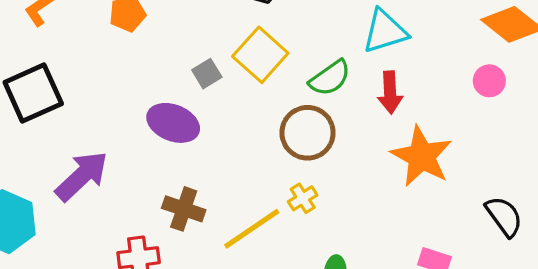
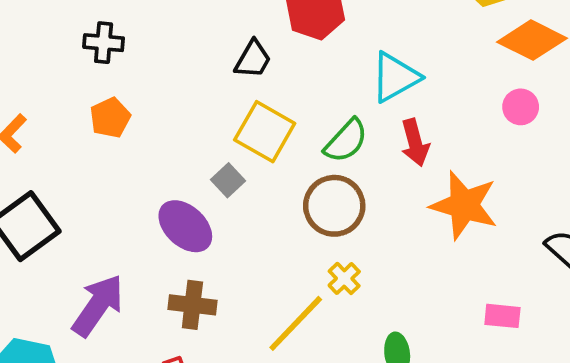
gray square: (207, 74) -> (228, 180), moved
purple ellipse: (173, 123) -> (185, 226), turned 33
brown cross: (184, 209) -> (192, 305), moved

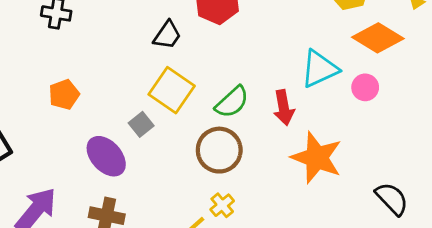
cyan triangle: (395, 77) -> (319, 69), moved
orange pentagon: (110, 118) -> (64, 94), moved

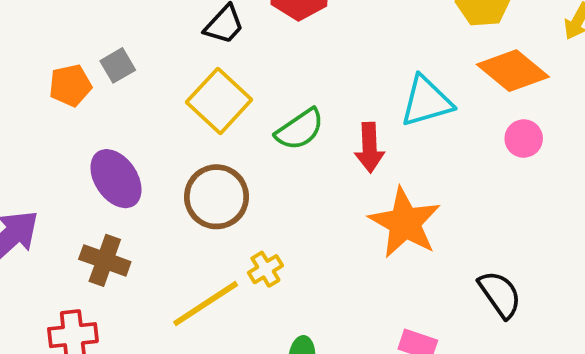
pink circle: (365, 87) -> (524, 139), moved
gray square: (141, 124) -> (118, 65), moved
brown circle: (219, 150) -> (217, 197), moved

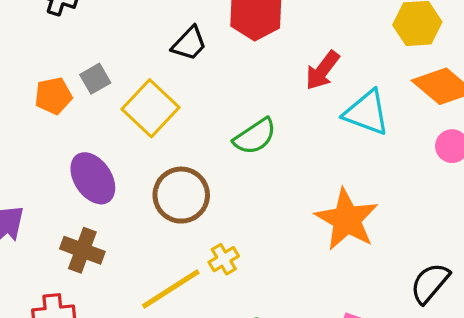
yellow square: (219, 101) -> (151, 108), moved
cyan triangle: (426, 101) -> (367, 113), turned 36
red arrow: (370, 147) -> (322, 70), moved, turned 39
black semicircle: (500, 294) -> (430, 283), turned -105

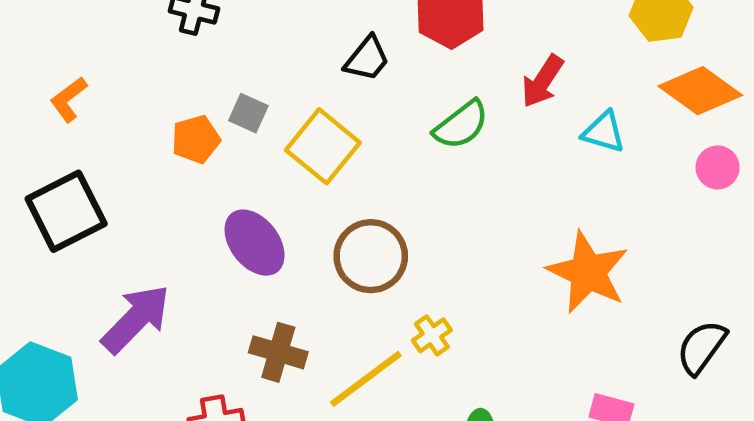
gray square: (95, 79) -> (248, 113), turned -32
cyan triangle: (367, 113) -> (604, 132), size x0.7
green semicircle: (255, 136) -> (461, 125), moved
brown cross: (82, 250) -> (278, 352), moved

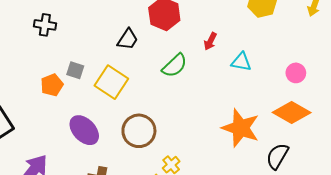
red arrow: (542, 81) -> (210, 41), size x0.7
orange diamond: (700, 91) -> (292, 113), moved
black semicircle: (702, 347) -> (277, 156), moved

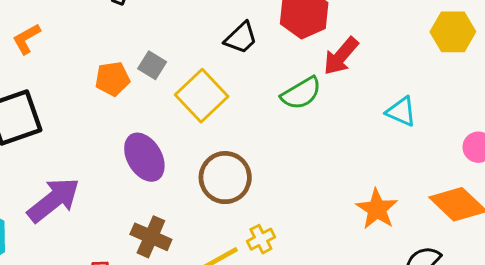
red arrow: (210, 41) -> (341, 56), moved, size x1.5
orange star: (241, 128) -> (377, 209), size x0.7

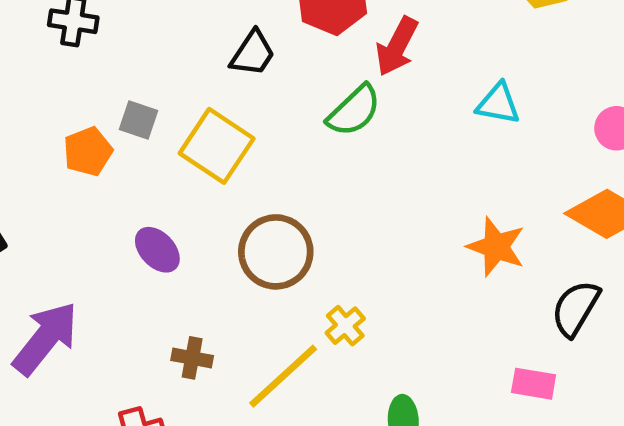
purple ellipse: (144, 157) -> (157, 250), size x0.7
brown cross: (151, 237) -> (192, 358), size x0.7

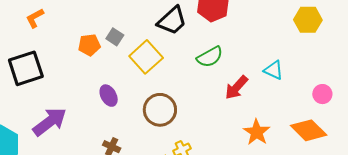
red arrow: (397, 46) -> (236, 87), moved
black trapezoid: (253, 53) -> (172, 21), size x1.4

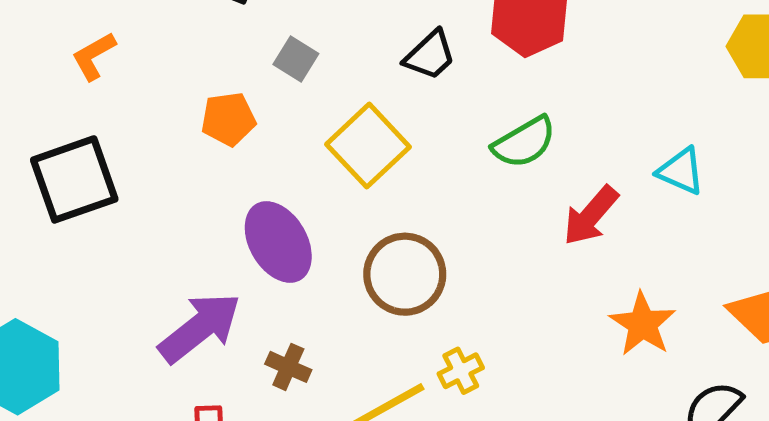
black trapezoid: (172, 21) -> (430, 55), size x0.7
gray square: (115, 37) -> (296, 59), moved
purple ellipse: (109, 96) -> (278, 242), size x1.5
purple arrow: (50, 122) -> (200, 328), moved

